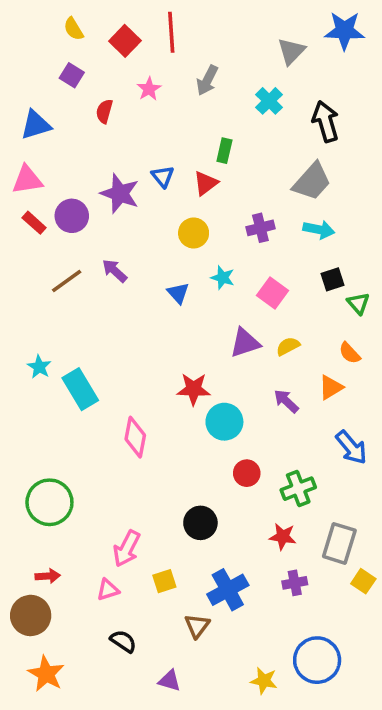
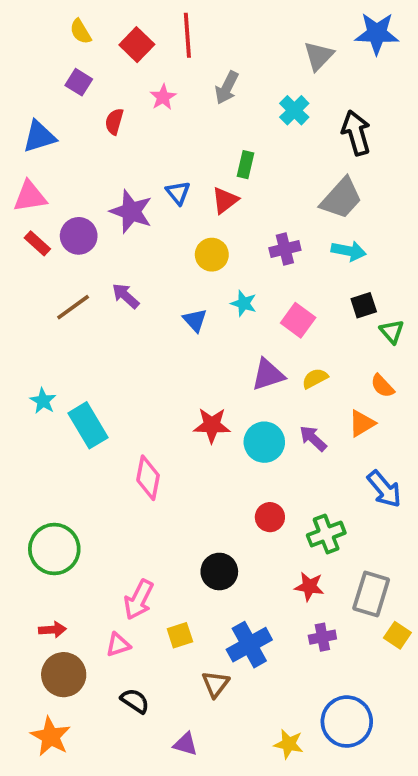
cyan circle: (224, 422) -> (264, 442), moved
brown circle: (31, 615) -> (64, 675), moved

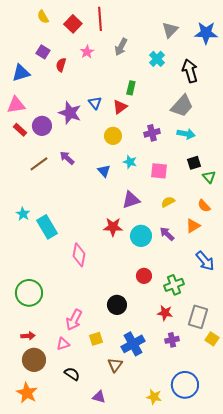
blue star: (377, 33) -> (206, 33), moved
purple square: (79, 82) -> (43, 52), moved
pink square: (298, 320) -> (159, 171), turned -30
purple triangle: (268, 375) -> (131, 200), moved

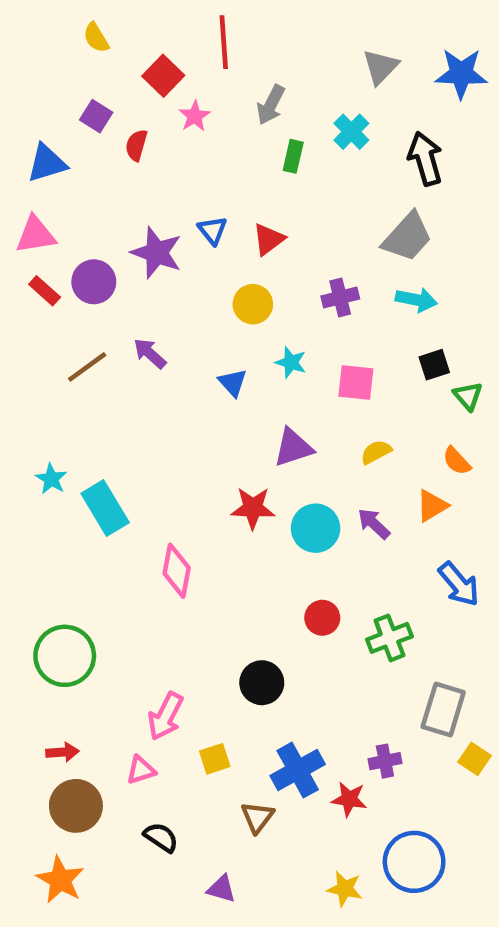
red square: (73, 24) -> (163, 76), moved
green rectangle: (131, 88) -> (293, 156), moved
red star: (165, 313) -> (349, 799), moved

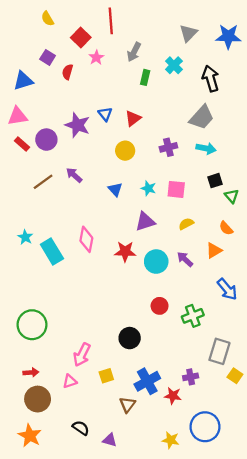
cyan star: (291, 362) -> (148, 188), moved
pink diamond: (177, 571) -> (86, 239), moved
black semicircle: (161, 837) -> (81, 428), moved

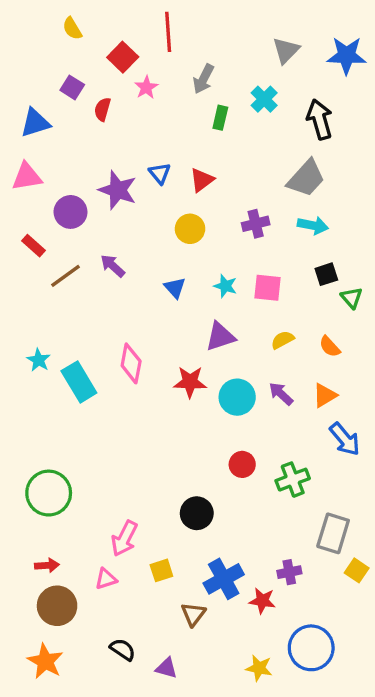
red rectangle: (22, 144) -> (33, 246), moved
orange semicircle: (226, 228) -> (330, 347), moved
orange triangle: (214, 250) -> (325, 395), moved

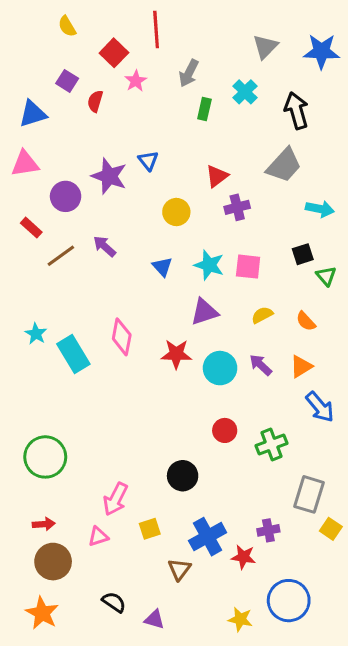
red triangle: (202, 180) -> (217, 176), moved
cyan arrow: (313, 225) -> (320, 209), moved
cyan star: (225, 286) -> (209, 265), size x1.4

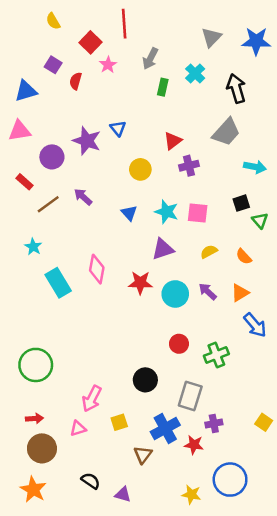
cyan star: (36, 334) -> (33, 247), moved
gray rectangle: (309, 494) -> (190, 396), moved

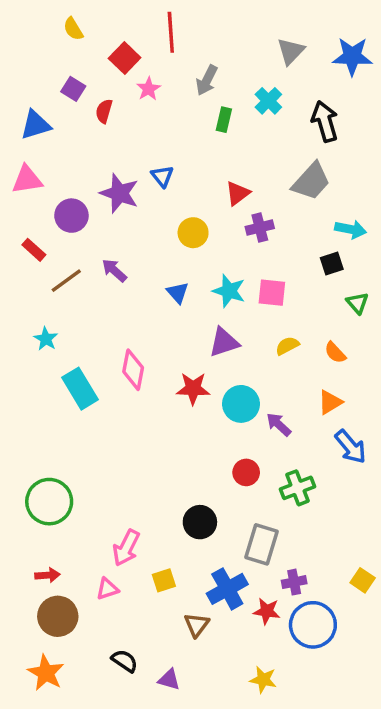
black square: (241, 203) -> (332, 264), moved
purple arrow: (208, 291) -> (279, 424), moved
blue circle: (230, 480) -> (313, 625), moved

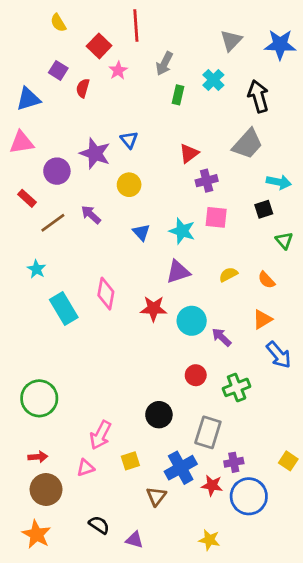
yellow circle: (193, 233) -> (129, 185), moved
pink square: (272, 293) -> (216, 217), moved

